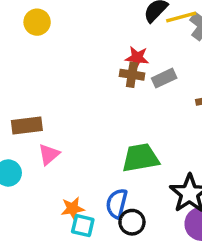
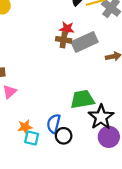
gray rectangle: (164, 78) -> (85, 42), size x1.6
green trapezoid: (140, 158) -> (82, 99), moved

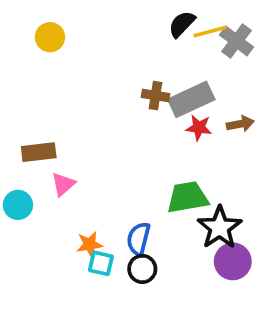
red star: (67, 29) -> (199, 128), moved
black circle: (64, 136) -> (142, 269), moved

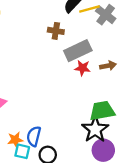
brown cross: (155, 96) -> (56, 31), moved
green trapezoid: (188, 197) -> (102, 111), moved
blue semicircle: (139, 239) -> (34, 136), moved

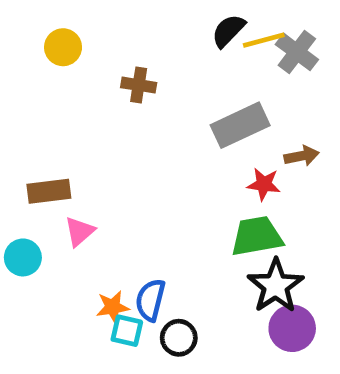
brown cross: (56, 31) -> (139, 85), moved
red star: (82, 68) -> (264, 184), moved
green trapezoid: (102, 111) -> (257, 236), moved

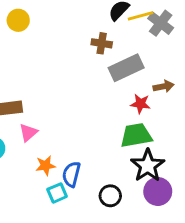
brown cross: (139, 85) -> (102, 43), moved
orange star: (113, 307) -> (46, 166), moved
cyan square: (127, 331) -> (57, 193), turned -36
black circle: (179, 338) -> (110, 196), moved

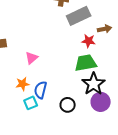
pink triangle: (28, 132) -> (32, 58), moved

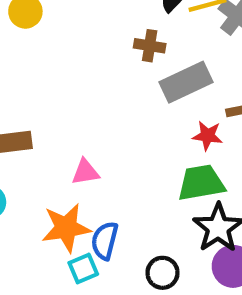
pink triangle: (32, 58) -> (85, 172), turned 32
orange star: (23, 84) -> (66, 228), size x1.6

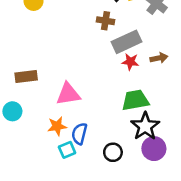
red star: (207, 136) -> (130, 62), moved
pink triangle: (85, 172) -> (68, 94), size x1.5
orange star: (66, 228) -> (57, 126), size x0.7

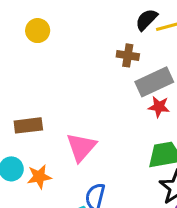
pink triangle: (68, 94) -> (81, 147), turned -40
orange star: (57, 126) -> (39, 177), moved

